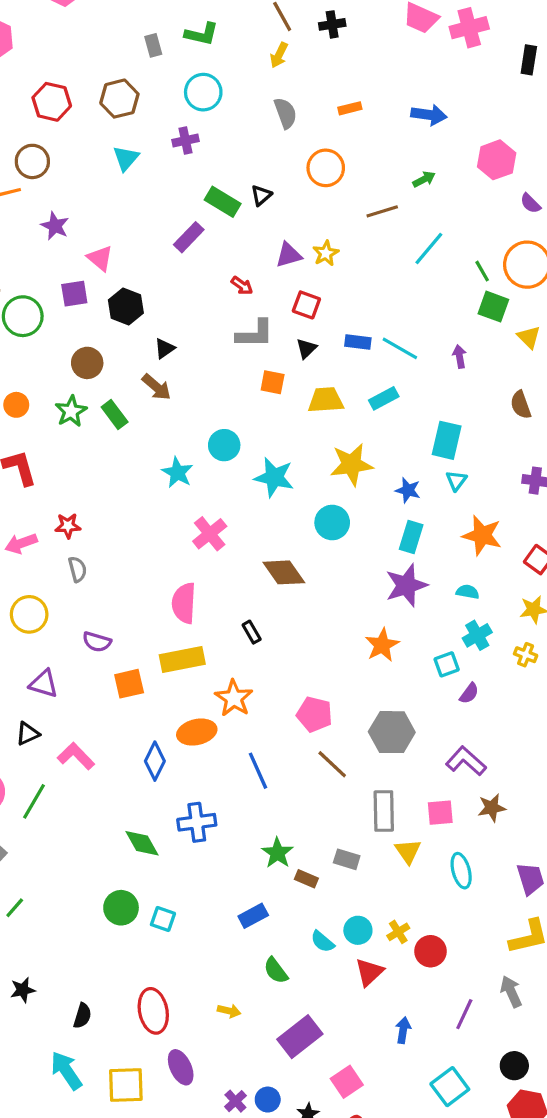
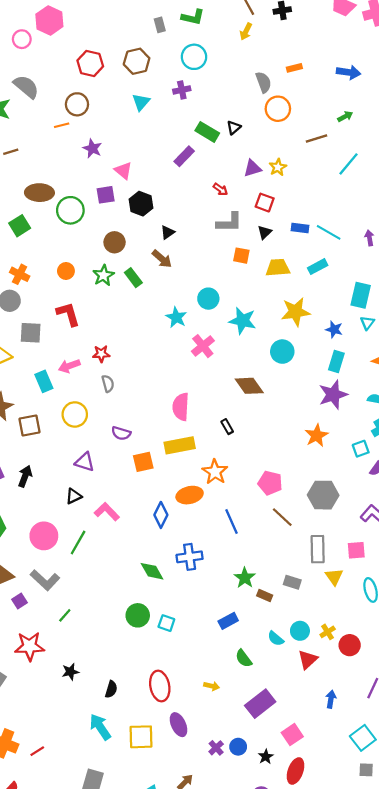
gray semicircle: (285, 113) -> (264, 82), moved
pink cross: (210, 534) -> (203, 346), moved

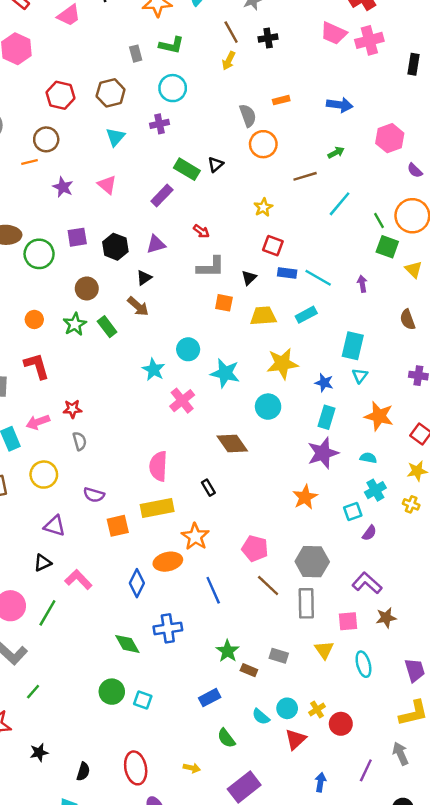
purple triangle: (252, 168) -> (156, 244), moved
pink triangle: (123, 171) -> (107, 185), moved
red square: (265, 203) -> (273, 246), moved
gray rectangle: (318, 549) -> (306, 603), moved

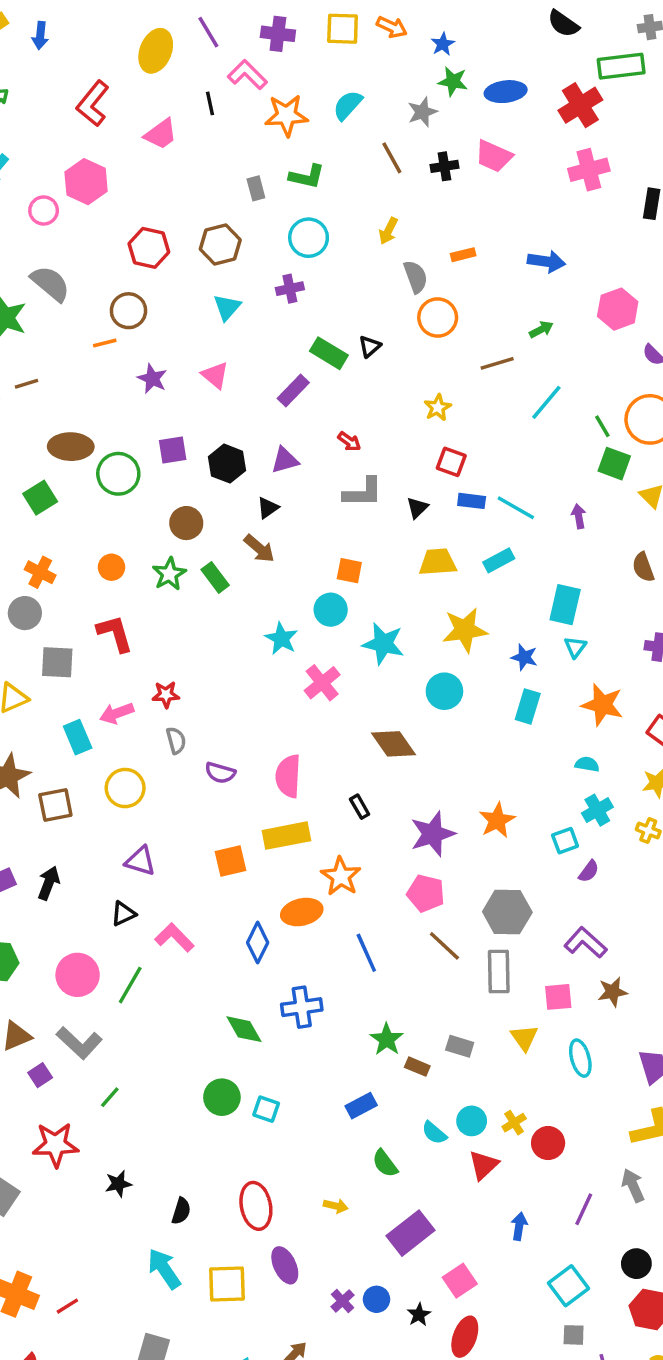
pink trapezoid: (334, 33) -> (494, 156), moved
yellow arrow: (229, 61) -> (388, 231), moved
orange square: (224, 303) -> (349, 571), moved
purple star: (323, 453) -> (433, 834), moved
purple semicircle: (94, 495) -> (220, 773), moved

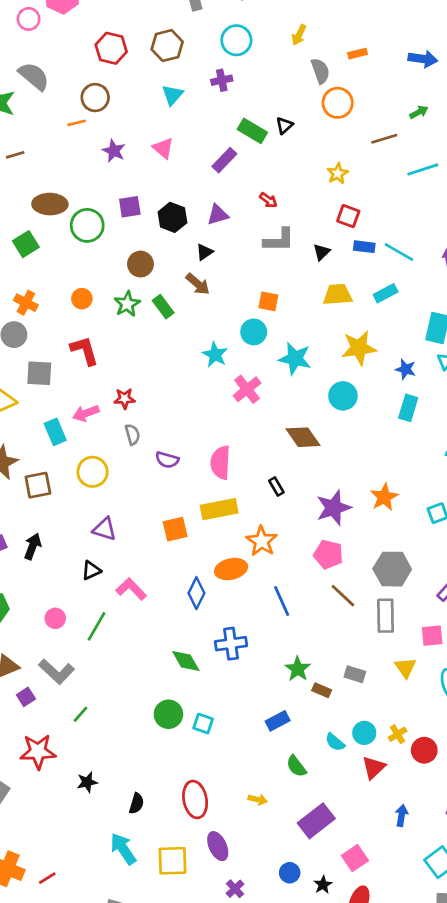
cyan line: (546, 402) -> (423, 169), turned 32
pink circle: (78, 975) -> (55, 618), size x0.6
purple cross: (343, 1301) -> (235, 889), moved

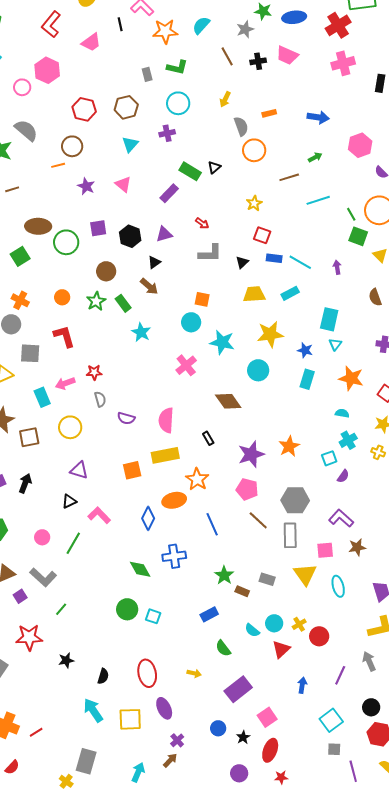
cyan star: (215, 355) -> (141, 332), moved
yellow triangle: (406, 668) -> (305, 574), size x1.4

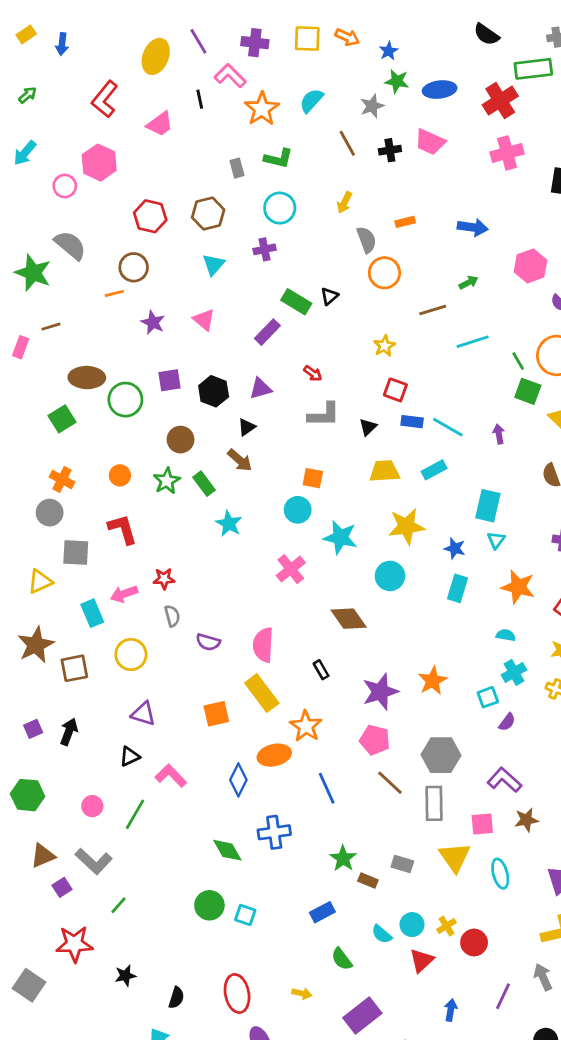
orange star: (165, 31) -> (262, 109), turned -30
yellow rectangle: (165, 455) -> (262, 693), turned 64

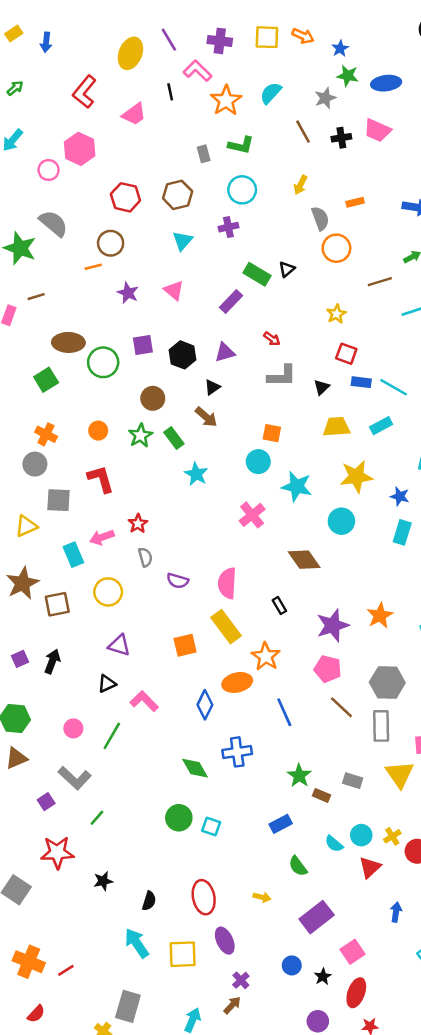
red star: (164, 579) -> (138, 524), turned -30
brown triangle: (43, 856) -> (16, 758), moved

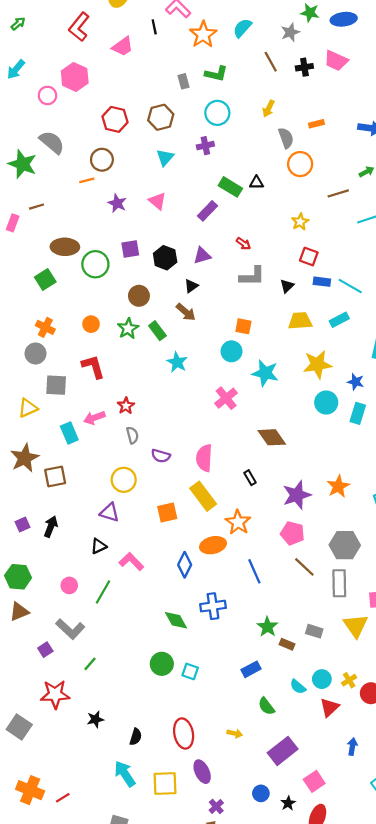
black triangle: (287, 269) -> (257, 183), turned 40
cyan circle: (341, 521) -> (326, 403), moved
yellow circle: (108, 592) -> (124, 480), moved

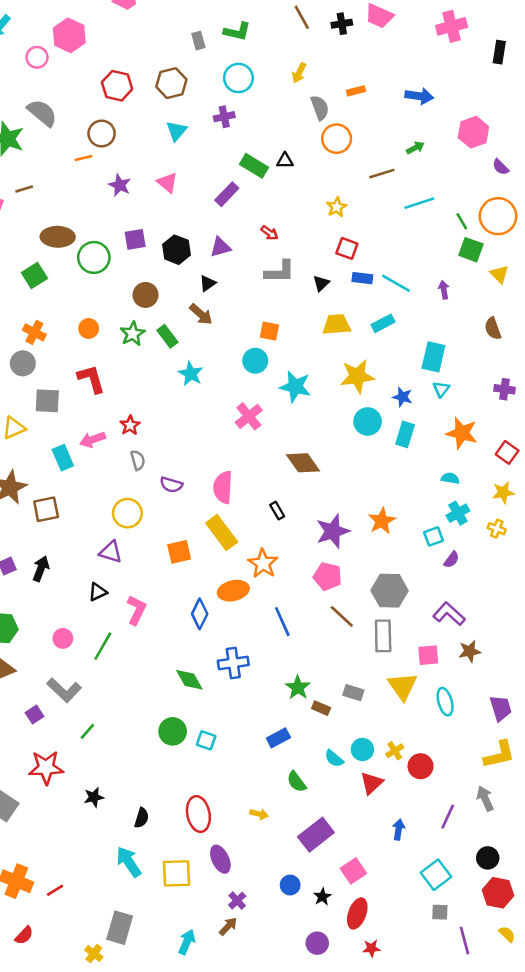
pink L-shape: (131, 561) -> (136, 610), turned 70

